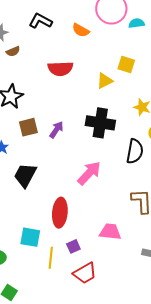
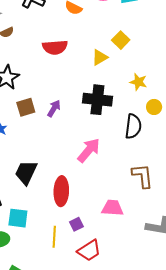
yellow square: (126, 64) -> (121, 40), turned 30
black trapezoid: (25, 175) -> (26, 172), moved
cyan square: (30, 237) -> (18, 218), moved

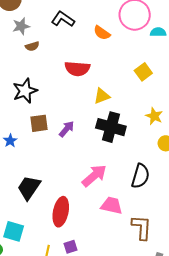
yellow triangle: (100, 57) -> (102, 96), moved
black semicircle: (133, 126) -> (140, 176), moved
brown L-shape: (142, 176) -> (142, 227), moved
pink trapezoid: (112, 208) -> (112, 205), moved

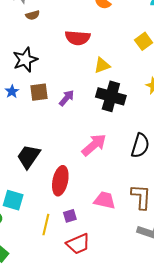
blue star: (10, 141) -> (12, 92), moved
pink trapezoid: (112, 205) -> (105, 200), moved

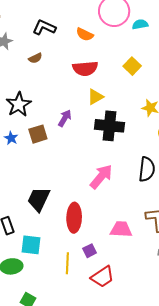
brown semicircle: (33, 15) -> (35, 58), moved
red semicircle: (78, 38) -> (85, 68), moved
purple arrow: (67, 98) -> (65, 118), moved

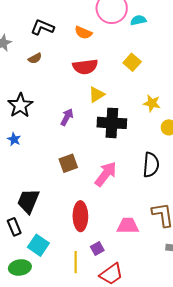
brown square: (38, 134) -> (68, 163), moved
black trapezoid: (39, 199) -> (28, 201), moved
cyan square: (31, 245) -> (38, 245), turned 30

